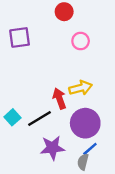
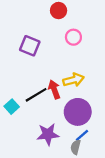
purple square: (20, 37) -> (30, 46), moved, turned 30
black line: (39, 118) -> (36, 95), moved

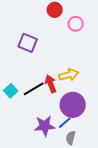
pink circle: (73, 37) -> (76, 24), moved
cyan square: (12, 107) -> (11, 91), moved
blue line: (82, 135) -> (65, 123), moved

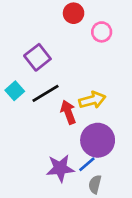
purple square: (28, 43) -> (37, 57), turned 30
black line: (34, 89) -> (45, 93), moved
cyan square: (11, 91) -> (15, 91), moved

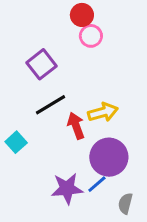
pink circle: (102, 32) -> (91, 36), moved
cyan square: (15, 91) -> (16, 142), moved
gray semicircle: (95, 184) -> (125, 204), moved

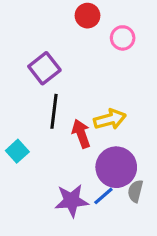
pink circle: (91, 36) -> (123, 38), moved
black line: (51, 105) -> (54, 111), turned -52
gray semicircle: (125, 204) -> (135, 191), moved

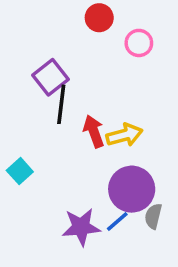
black line: (54, 111) -> (61, 104), moved
red arrow: (81, 134) -> (94, 131), moved

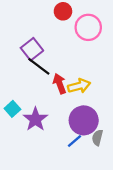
pink circle: (139, 43) -> (88, 27), size x1.5
black line: (61, 104) -> (39, 66), turned -60
purple star: (81, 227) -> (35, 119), moved, turned -30

